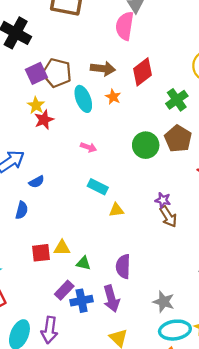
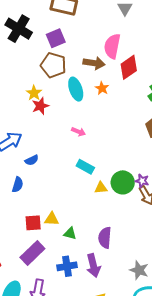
pink semicircle: (125, 26) -> (112, 46), moved
purple square: (36, 73) -> (56, 38), moved
green circle: (146, 145) -> (123, 182), moved
purple rectangle: (64, 290) -> (32, 253), moved, size x1.4

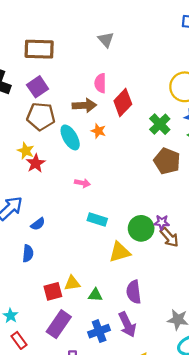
pink semicircle: (112, 46) -> (100, 83), size x0.7
yellow triangle: (101, 188) -> (120, 252), moved, size x1.5

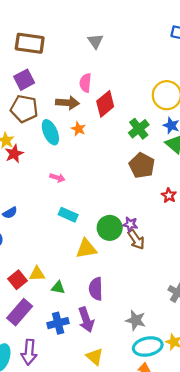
red square: (53, 291) -> (17, 280), turned -30

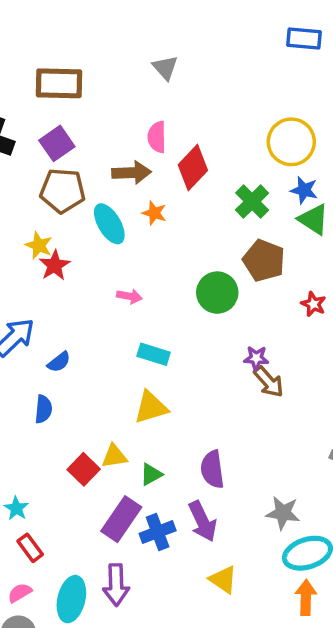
green circle: (110, 228) -> (217, 293), moved
yellow triangle: (86, 249) -> (151, 407), moved
green triangle: (58, 288) -> (151, 474), turned -32
purple rectangle: (20, 312) -> (121, 519), moved

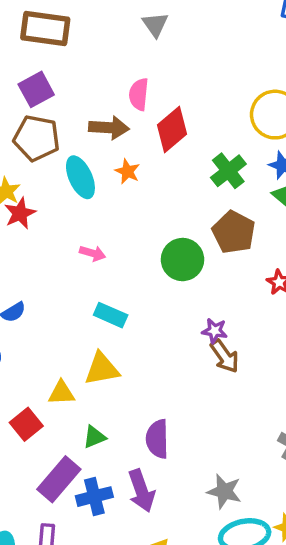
yellow triangle: (114, 456) -> (61, 393), moved

